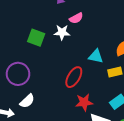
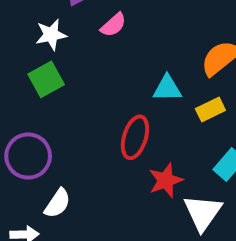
white star: (62, 32) -> (51, 35), moved
green square: (36, 38) -> (46, 79), turned -36

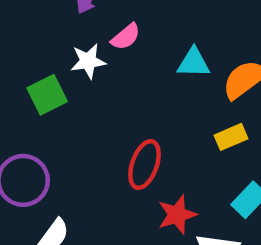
white star: (51, 35) -> (88, 61), moved
cyan triangle: (167, 88) -> (194, 63), moved

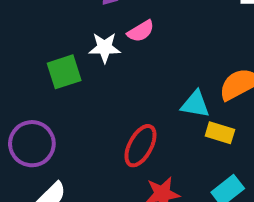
cyan triangle: (194, 63) -> (195, 104), moved
yellow rectangle: (231, 137) -> (220, 133), turned 32

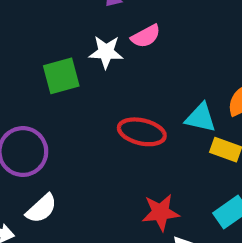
red ellipse: (140, 146) -> (142, 132), moved, turned 72

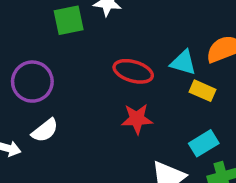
red star: (161, 212) -> (137, 119), moved

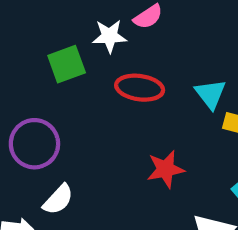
cyan triangle: (183, 63) -> (210, 94), turned 44
red ellipse: (133, 71) -> (140, 88), moved

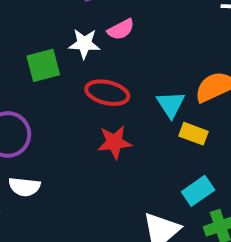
red star: (166, 169) -> (114, 142), moved
white semicircle: (58, 199) -> (24, 187), turned 48

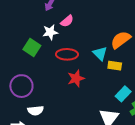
green square: (43, 65) -> (32, 48), turned -30

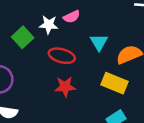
cyan triangle: (100, 53) -> (99, 42), moved
yellow rectangle: (115, 66) -> (114, 83), size x1.5

